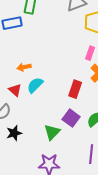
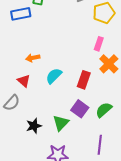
cyan semicircle: (35, 85) -> (54, 76), moved
black star: (14, 133) -> (34, 126), moved

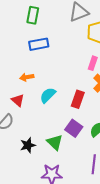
blue rectangle: (21, 14) -> (39, 44), moved
green triangle: (61, 123) -> (55, 142), turned -30

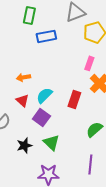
blue rectangle: (39, 44) -> (46, 36), moved
red triangle: (18, 100) -> (22, 100), moved
purple square: (74, 128) -> (41, 117), moved

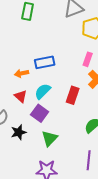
blue rectangle: (46, 36) -> (45, 62), moved
green triangle: (51, 142) -> (50, 138), turned 30
black star: (24, 145) -> (19, 132), moved

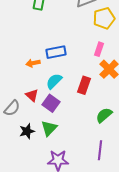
red triangle: (21, 96) -> (32, 95), moved
black star: (19, 132) -> (27, 131), moved
green triangle: (50, 138) -> (49, 128), moved

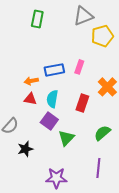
pink rectangle: (99, 49) -> (79, 67), moved
cyan semicircle: (54, 81) -> (52, 99), turned -36
red triangle: (32, 95) -> (30, 99), moved, turned -32
green triangle: (49, 128) -> (66, 138), moved

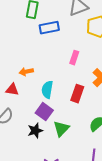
blue rectangle: (54, 70) -> (49, 28), moved
red triangle: (30, 99) -> (12, 90), moved
black star: (25, 149) -> (35, 131), moved

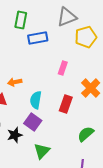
green triangle: (61, 129) -> (42, 151), moved
black star: (35, 131) -> (15, 135), moved

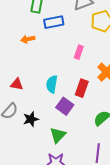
orange arrow: (15, 82) -> (28, 39), moved
purple square: (33, 122) -> (65, 106), moved

